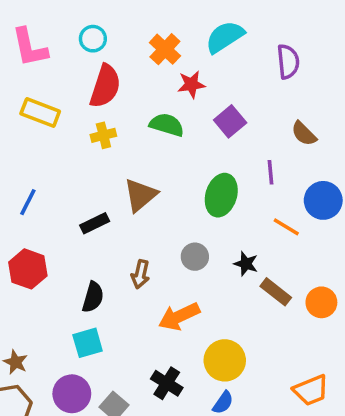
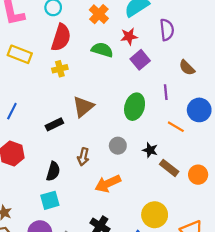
purple semicircle: (288, 62) -> (167, 30), moved
red star: (191, 84) -> (129, 36), moved
green semicircle: (167, 125) -> (102, 50), moved
yellow circle: (225, 360) -> (155, 215), moved

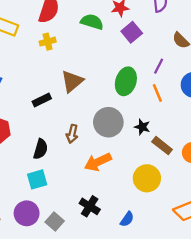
purple line: (166, 92) -> (159, 66), turned 32
orange line: (176, 127) -> (157, 93), moved, turned 36
gray circle: (118, 146) -> (108, 122), size x1.6
yellow circle: (155, 215) -> (147, 178), moved

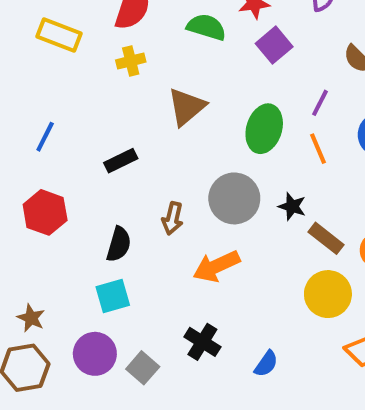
brown triangle: (72, 81) -> (186, 107), moved
yellow circle: (147, 178) -> (328, 294), moved

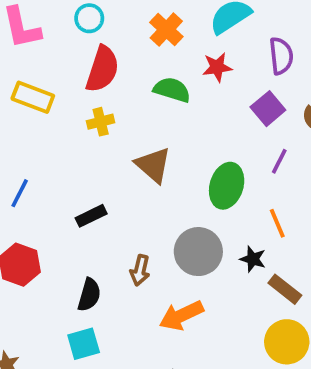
purple square: (274, 45) -> (268, 109), moved
brown triangle: (186, 107) -> (153, 165), turned -39
orange line: (318, 149) -> (277, 223), moved

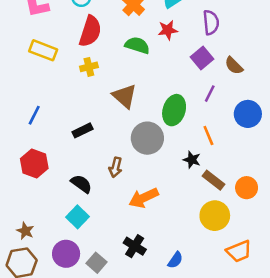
gray circle: (198, 252) -> (147, 138), moved
black semicircle: (89, 295) -> (81, 184), turned -70
cyan square: (84, 344) -> (77, 217), turned -30

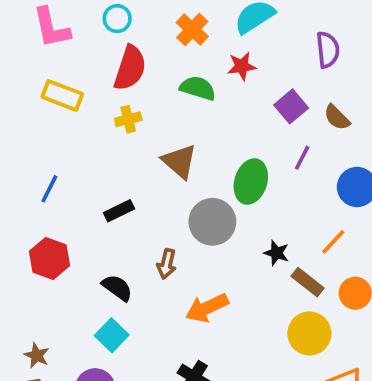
purple semicircle: (211, 22) -> (328, 50), moved
orange line: (208, 136) -> (333, 242), moved, turned 66

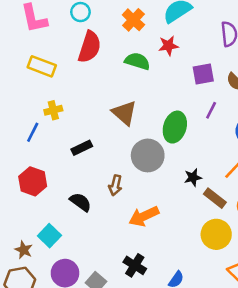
purple square: (291, 106) -> (203, 74), turned 30
yellow cross: (128, 119) -> (53, 110), moved
black star: (276, 253) -> (193, 177), turned -30
cyan square: (112, 335) -> (49, 236), moved

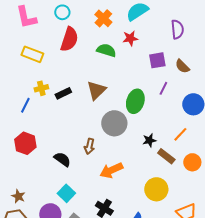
brown triangle: (124, 113) -> (96, 90), turned 35
black rectangle: (82, 148) -> (63, 93), moved
yellow circle: (216, 234) -> (156, 189), moved
cyan square: (49, 236) -> (66, 193), moved

